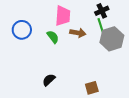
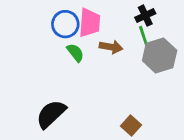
blue circle: (22, 30) -> (65, 24), moved
black semicircle: (49, 80) -> (51, 114), moved, size x1.6
brown square: (92, 88) -> (131, 125), turned -32

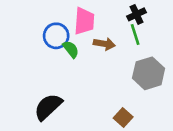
blue circle: (65, 24) -> (56, 36), moved
gray hexagon: (160, 55) -> (149, 73), moved

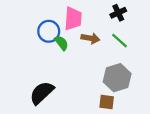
green line: (135, 34) -> (119, 41), moved, turned -30
gray hexagon: (149, 73) -> (117, 78), moved
brown square: (123, 118) -> (107, 102), turned -35

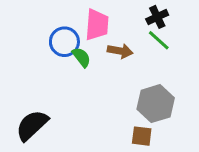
green line: (119, 41) -> (159, 40), moved
black semicircle: (42, 93) -> (32, 125), moved

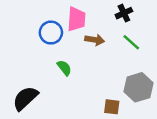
green line: (159, 40) -> (131, 42), moved
green semicircle: (81, 57) -> (64, 68), moved
gray hexagon: (156, 104) -> (139, 87), moved

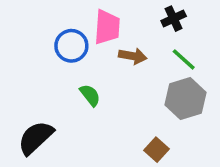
gray hexagon: (139, 87) -> (185, 99), moved
brown square: (112, 107) -> (157, 150), turned 35

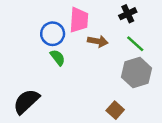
green semicircle: (90, 95) -> (58, 58), moved

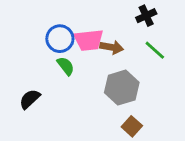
pink trapezoid: (79, 20) -> (89, 40), moved, turned 80
gray hexagon: (137, 73) -> (122, 88), moved
black semicircle: (26, 101) -> (30, 99), moved, size x0.7

